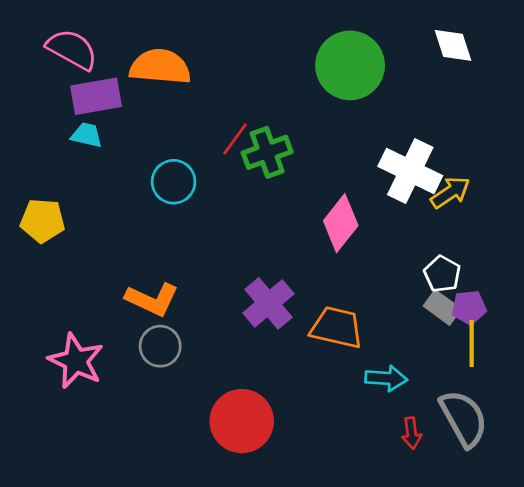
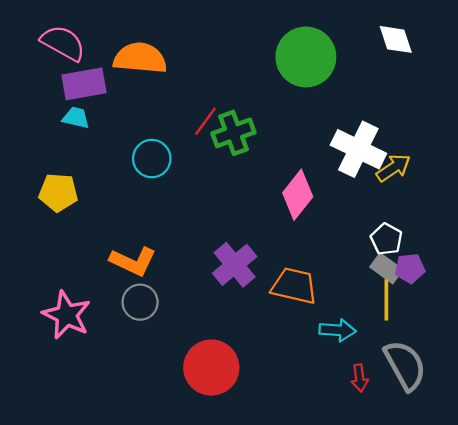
yellow pentagon: (43, 221) -> (58, 192), moved
yellow line: (472, 344) -> (386, 300), moved

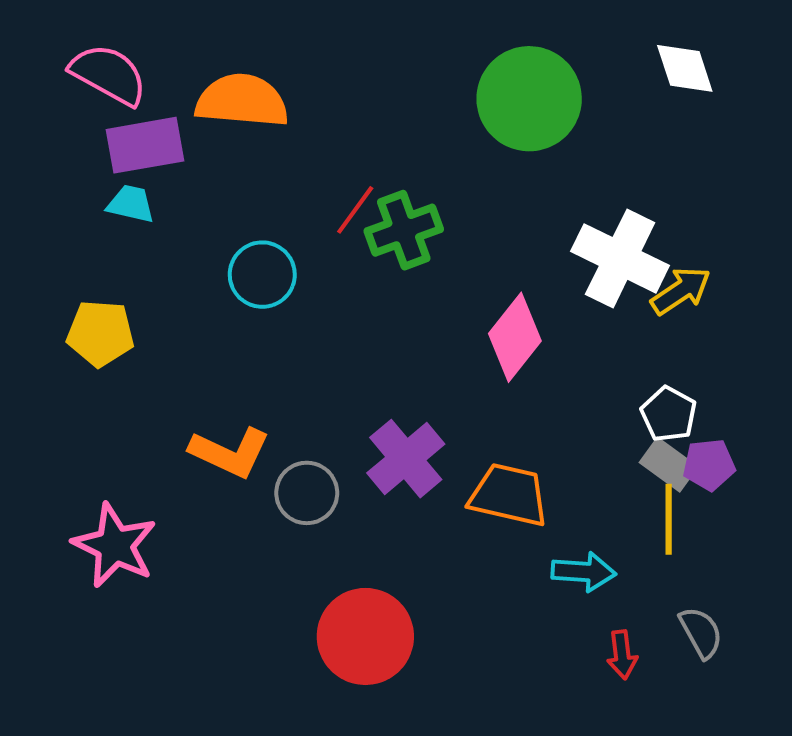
gray circle: (140, 302) -> (307, 493), moved
gray semicircle: (405, 365) -> (701, 632), size x0.6

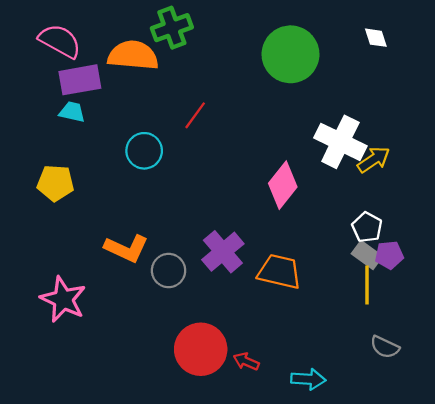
white diamond: (685, 68) -> (376, 38), size x0.7
green cross: (404, 230) -> (172, 28), moved
cyan arrow: (584, 572) -> (308, 379), moved
gray semicircle: (701, 632) -> (385, 347), turned 144
red arrow: (622, 655) -> (246, 361), moved, turned 120

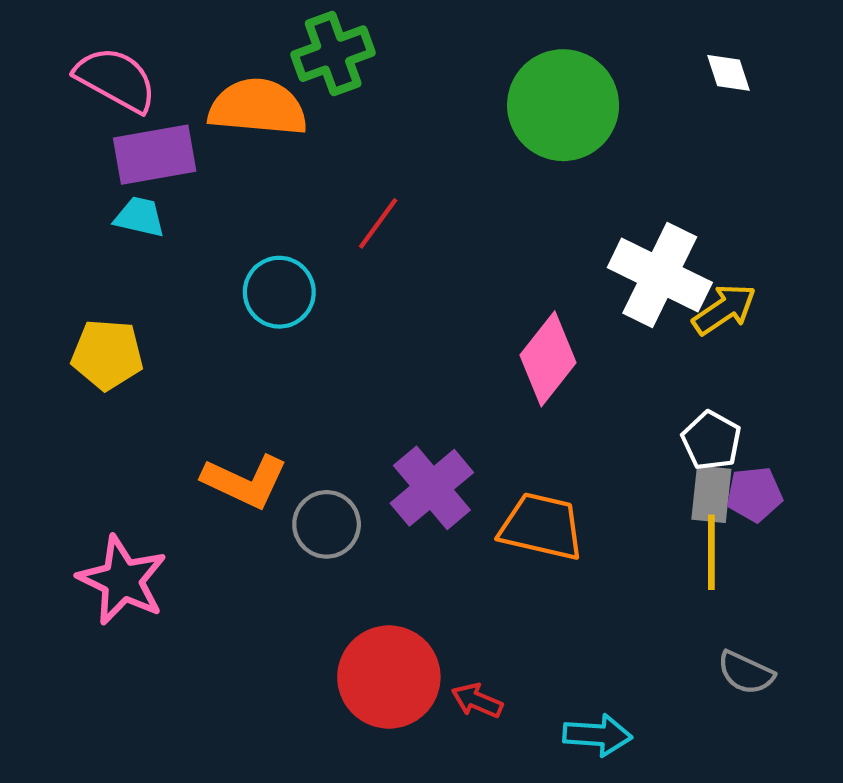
gray rectangle: (367, 255) -> (711, 494), turned 60

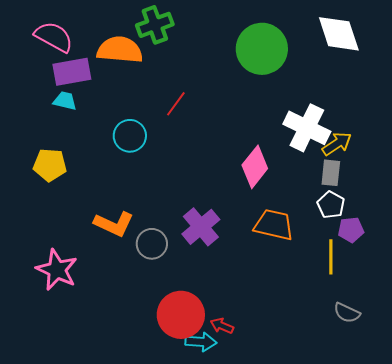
white diamond: (729, 73) -> (339, 34), size x2.0
gray rectangle: (711, 494) -> (331, 173), moved
orange trapezoid: (542, 527) -> (274, 225), moved
cyan arrow: (597, 735) -> (201, 342), moved

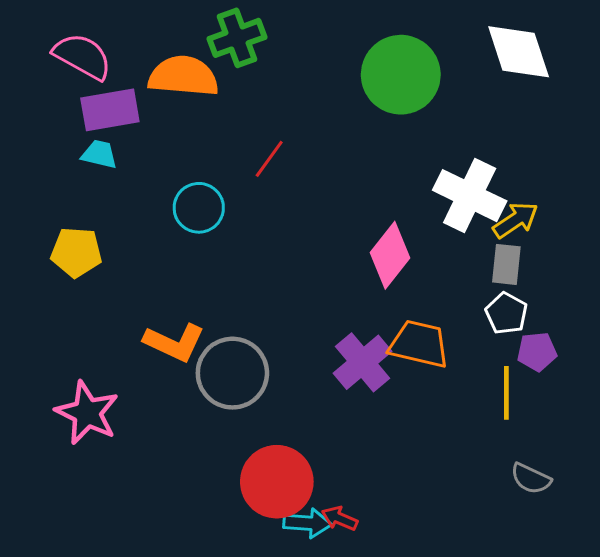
purple cross: (201, 227) -> (362, 362), moved
gray circle: (152, 244) -> (232, 373), size x1.5
red arrow: (222, 326) -> (340, 518), moved

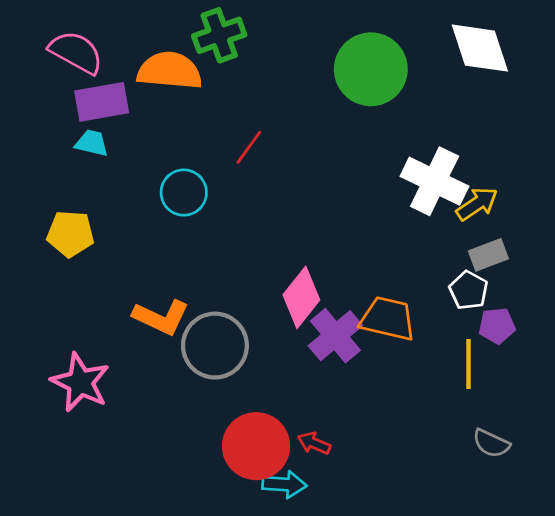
pink diamond: (390, 255) -> (301, 297), moved
gray rectangle: (506, 264) -> (488, 255), moved, turned 63
red arrow: (340, 518) -> (314, 443), moved

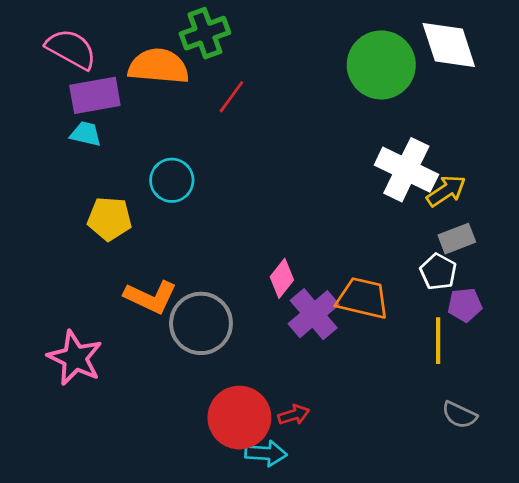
green circle: (371, 69) -> (381, 65), moved
red line: (249, 147) -> (231, 97), moved
yellow pentagon: (70, 234) -> (110, 219), moved
pink diamond: (301, 297) -> (282, 278), size x0.7
red arrow: (314, 443) -> (294, 415), turned 140

